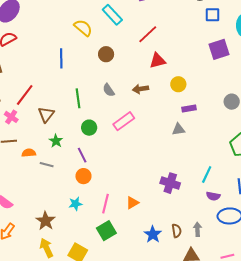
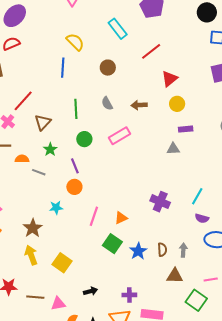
yellow semicircle: (83, 28) -> (75, 42), moved
red triangle: (158, 61) -> (170, 79), moved, turned -30
cyan star: (75, 204) -> (56, 208), moved
green square: (106, 231) -> (112, 244), moved, turned -30

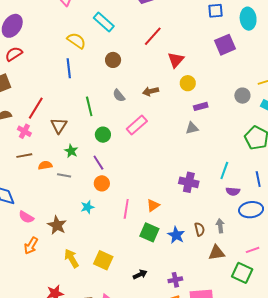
cyan rectangle: (118, 29) -> (104, 22), moved
brown star: (33, 228) -> (57, 225), moved
black arrow: (90, 291) -> (140, 274), moved

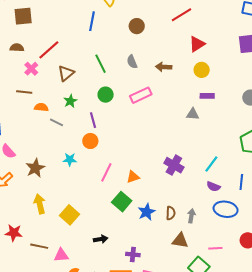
green line: (89, 106) -> (101, 64), turned -30

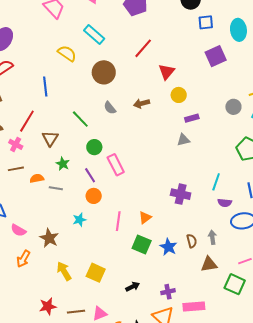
blue line: (92, 21) -> (45, 87), moved
brown circle: (137, 26) -> (104, 72), size x1.5
pink rectangle: (141, 95) -> (116, 165), moved, turned -75

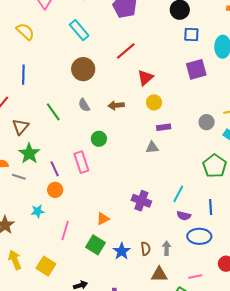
yellow semicircle: (67, 53) -> (25, 32), moved
green circle: (94, 147) -> (99, 139), moved
green star: (63, 164) -> (29, 153), size x1.5
pink line: (118, 221) -> (65, 231), moved

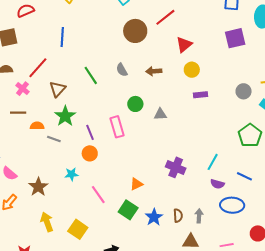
brown circle: (83, 69) -> (135, 31), moved
gray triangle: (152, 147) -> (160, 114), moved
blue line: (211, 207) -> (244, 176), turned -63
pink line: (65, 231) -> (98, 195), turned -54

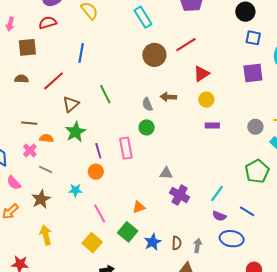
gray semicircle: (122, 70) -> (147, 104), moved
pink cross: (23, 89) -> (30, 150), moved
gray triangle: (160, 114) -> (166, 173), moved
gray line: (54, 139) -> (46, 169), moved
yellow square: (78, 229) -> (92, 243), moved

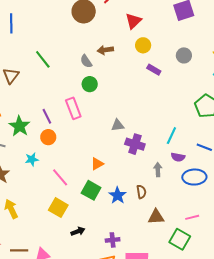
purple rectangle: (212, 125) -> (154, 70), turned 40
gray circle: (255, 127) -> (184, 55), moved
green star: (75, 132) -> (19, 126), moved
gray arrow: (198, 246) -> (158, 170), moved

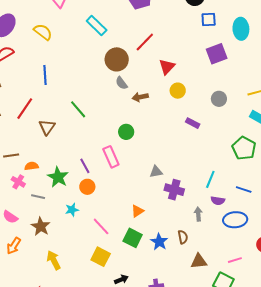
gray semicircle: (86, 61) -> (121, 83), moved
purple rectangle: (154, 70) -> (193, 123), moved

